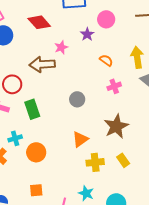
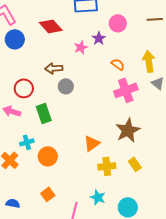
pink star: (61, 47) -> (81, 47), moved
brown arrow: (42, 64) -> (54, 68), size x0.7
pink cross: (114, 86) -> (126, 90), size x1.6
gray circle: (77, 99) -> (66, 86), moved
orange square: (36, 190) -> (48, 194), turned -32

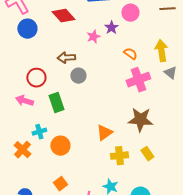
brown star: (128, 130) -> (140, 120), turned 30

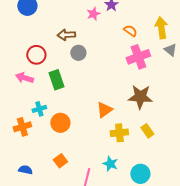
orange cross: (22, 150) -> (22, 127), turned 30

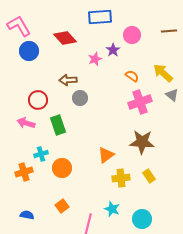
yellow arrow: (161, 28) -> (163, 73), turned -40

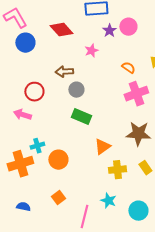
purple star: (113, 50) -> (109, 31), moved
green rectangle: (58, 125) -> (81, 117), moved, turned -48
orange cross: (24, 172) -> (20, 164), size x1.4

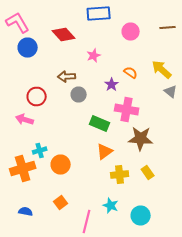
purple star: (109, 31) -> (112, 84), moved
pink cross: (136, 94) -> (127, 110), moved, turned 30
green rectangle: (81, 117) -> (100, 124), moved

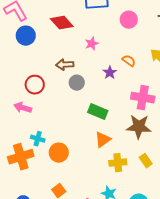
pink cross: (127, 110) -> (143, 98), moved
cyan cross: (40, 150) -> (38, 139), turned 32

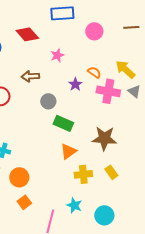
gray circle: (77, 83) -> (48, 101), moved
pink cross: (143, 98) -> (108, 91), moved
orange circle: (59, 153) -> (19, 177), moved

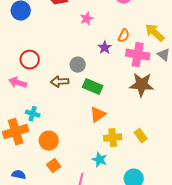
orange semicircle: (94, 72) -> (124, 36), turned 80
brown arrow: (30, 76) -> (60, 82), moved
brown star: (104, 138) -> (142, 85), moved
cyan star: (74, 205) -> (100, 160), moved

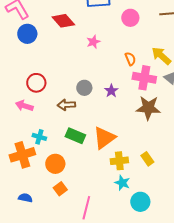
orange semicircle: (124, 36) -> (130, 59), turned -48
purple star: (105, 48) -> (111, 91), moved
green rectangle: (93, 87) -> (75, 136), moved
orange triangle: (98, 115) -> (104, 138), size x1.4
cyan star: (100, 160) -> (122, 183), moved

